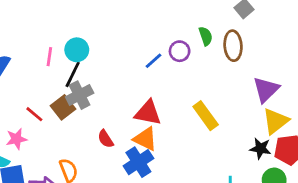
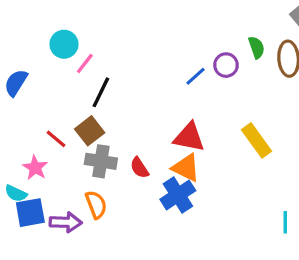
cyan circle: (77, 50) -> (64, 44), moved
pink line: (49, 57) -> (85, 63), moved, turned 30
gray cross: (80, 95) -> (101, 161), moved, turned 36
pink star: (16, 139) -> (35, 168), turned -30

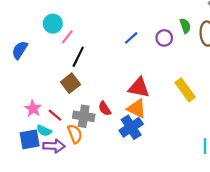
blue line: (196, 76) -> (131, 38), moved
red line: (56, 139) -> (55, 115), moved
gray cross: (101, 161) -> (84, 116), moved
cyan semicircle: (16, 193) -> (44, 131), moved

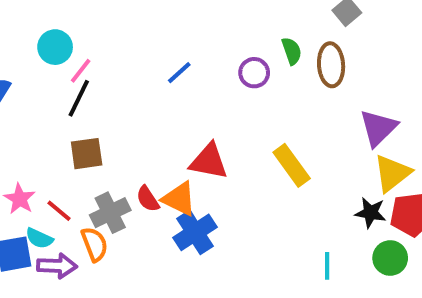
blue line: (131, 38) -> (179, 73), moved
black line: (78, 57) -> (79, 98), moved
brown square: (70, 83) -> (87, 154), turned 30
orange triangle: (137, 109) -> (179, 199), moved
gray cross: (84, 116) -> (110, 213), turned -35

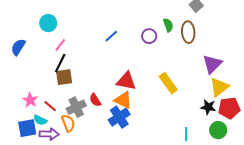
pink line: (81, 71) -> (60, 45), moved
black line: (79, 98) -> (60, 63), moved
orange triangle: (179, 199) -> (123, 100), moved

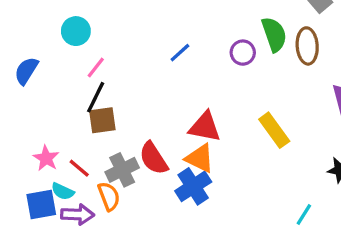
green semicircle: (168, 25) -> (274, 34), size x1.5
red semicircle: (95, 100) -> (154, 158), size x1.5
cyan line: (186, 134) -> (304, 214), turned 32

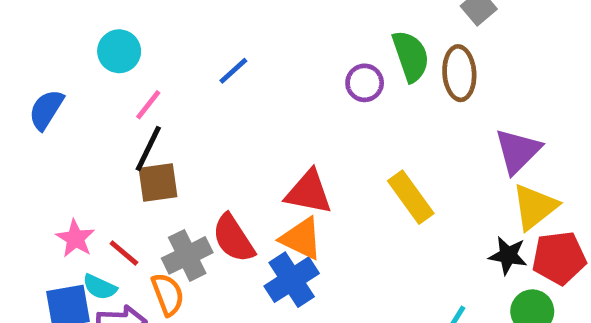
blue line: (180, 53) -> (233, 71), moved

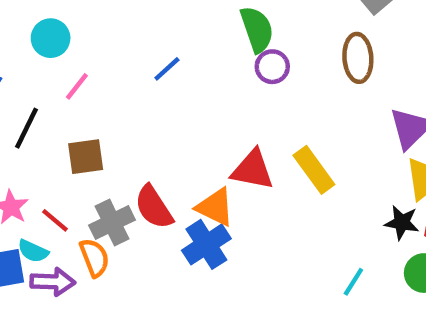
green semicircle: (411, 56) -> (257, 29), moved
blue line: (233, 71) -> (167, 69), moved
black line: (148, 148) -> (26, 128), moved
red triangle: (309, 192) -> (253, 170), moved

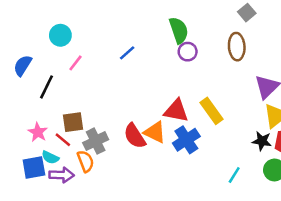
brown square: (86, 157) -> (73, 122), moved
red semicircle: (154, 207) -> (135, 136), moved
blue cross: (206, 244) -> (186, 140), moved

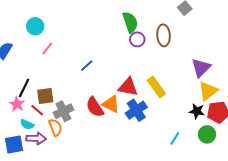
brown ellipse: (237, 47) -> (164, 35), moved
blue line: (127, 53) -> (87, 66), moved
black line: (47, 87) -> (24, 88), moved
blue square: (34, 167) -> (14, 145), moved

